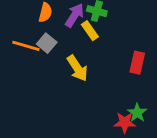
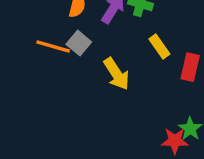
yellow rectangle: (90, 31) -> (159, 47), moved

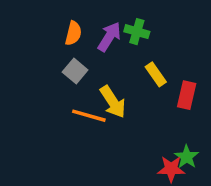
orange line: (53, 47) -> (89, 116), moved

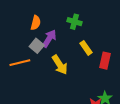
purple arrow: (109, 37) -> (49, 38), moved
orange line: (89, 116) -> (20, 63), moved, turned -30

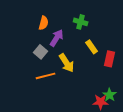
gray square: (37, 46) -> (41, 52), moved
orange line: (20, 63) -> (46, 76), moved

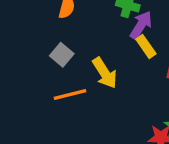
purple arrow: (57, 38) -> (141, 25), moved

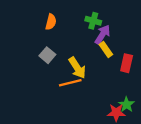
orange line: (70, 94) -> (70, 83), moved

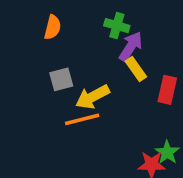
gray square: (47, 55) -> (61, 79), moved, turned 35
yellow arrow: (77, 68) -> (93, 97), turned 95

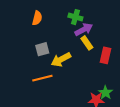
purple arrow: (131, 46) -> (84, 29), turned 30
orange line: (82, 119) -> (42, 78), moved

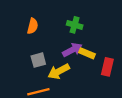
purple arrow: (84, 29) -> (72, 50), moved
yellow rectangle: (87, 43) -> (87, 53), turned -32

